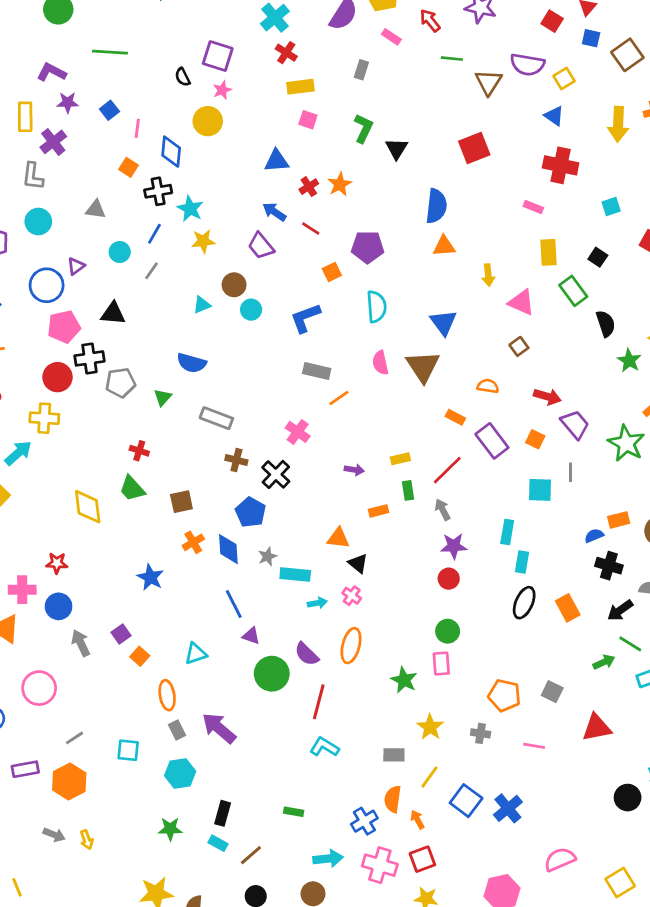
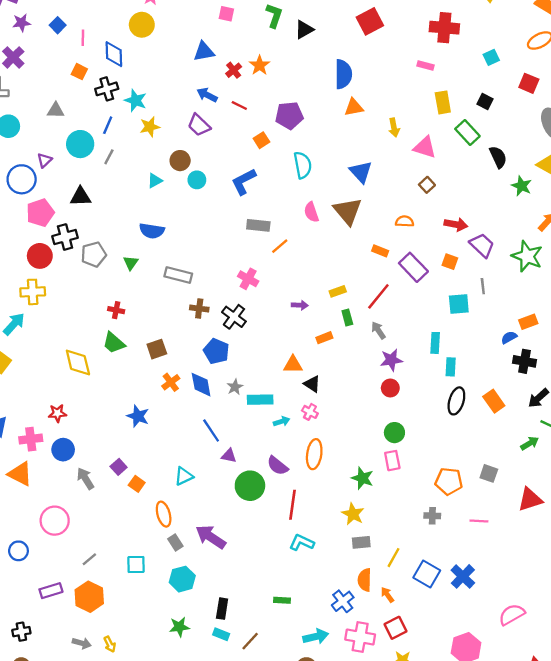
black triangle: (396, 149) -> (304, 30), turned 36
cyan circle: (120, 252) -> (80, 144), size x1.5
yellow star: (430, 727) -> (353, 514), moved

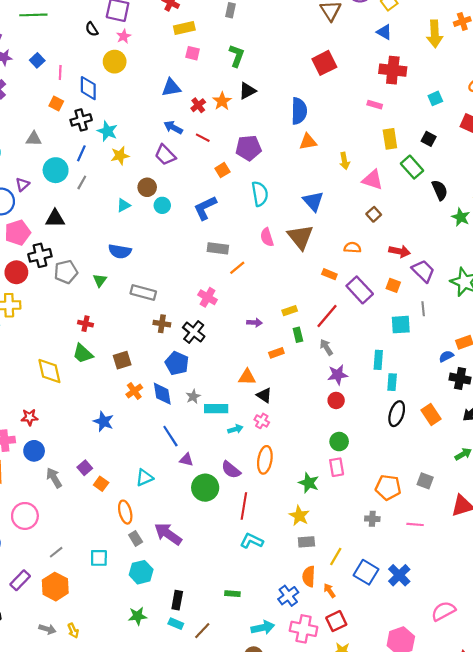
black triangle: (304, 30) -> (247, 91), moved
purple rectangle: (51, 591) -> (20, 580), turned -30

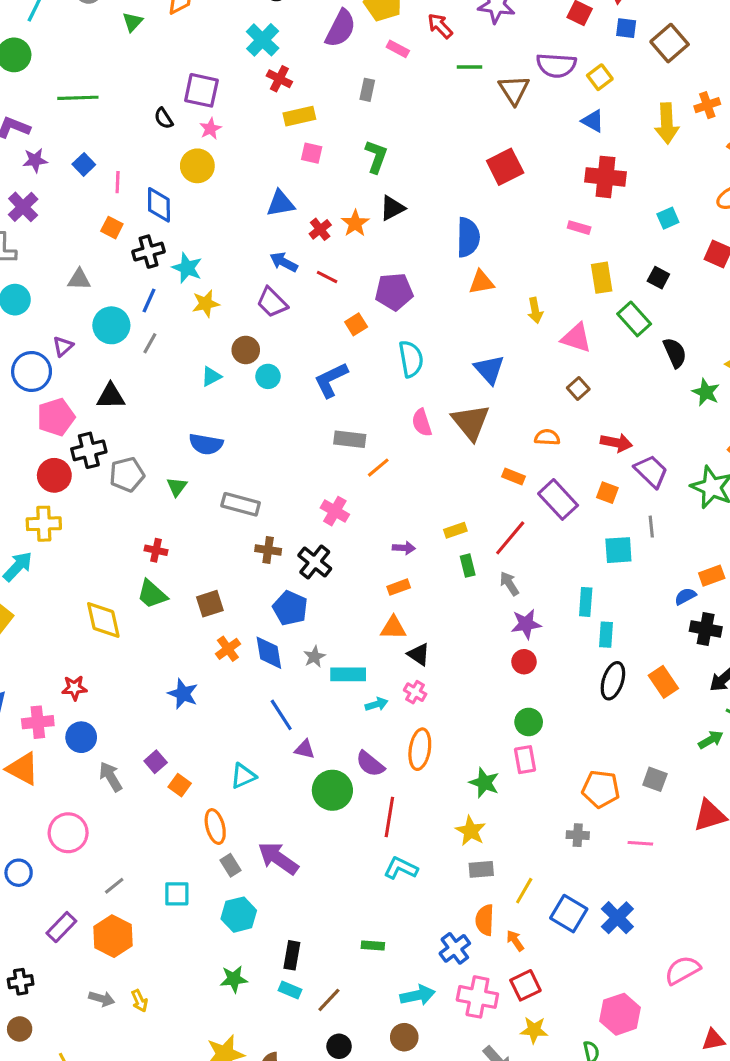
orange rectangle: (276, 353) -> (399, 587), moved

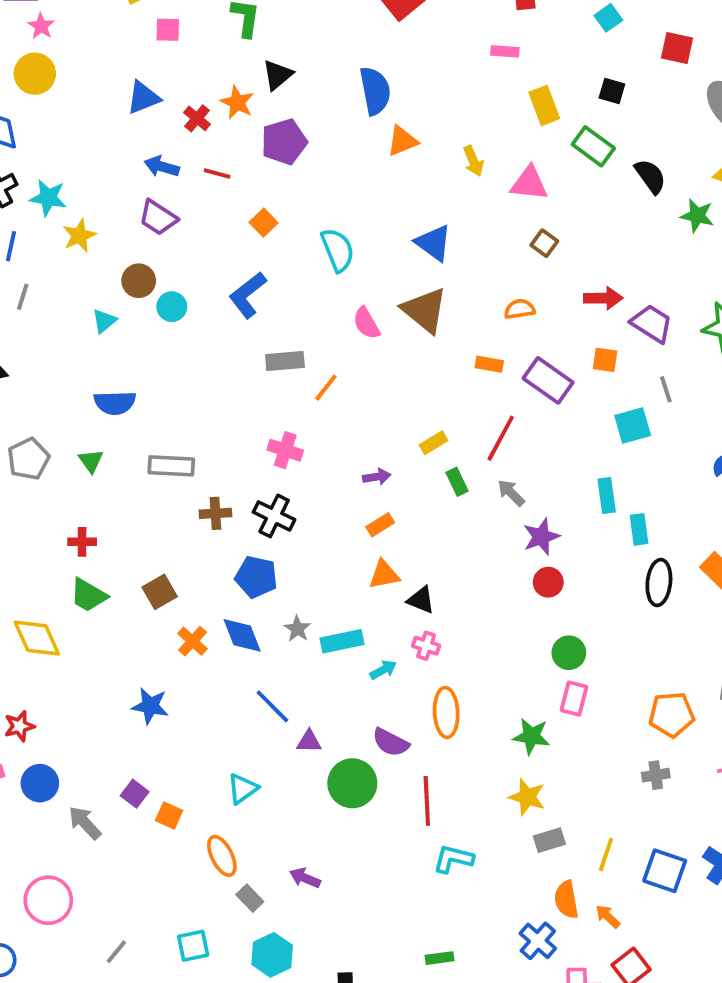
purple pentagon: (394, 292) -> (284, 142), moved
pink rectangle: (525, 760) -> (574, 699), turned 36
purple arrow: (278, 858) -> (305, 878), size x0.6

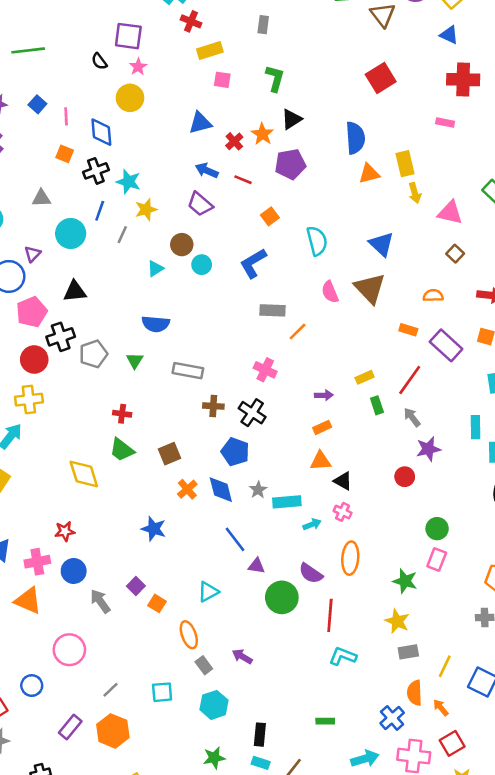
yellow rectangle: (544, 105) -> (405, 164), moved
gray line: (23, 297) -> (122, 235), moved
red circle: (548, 582) -> (405, 477), moved

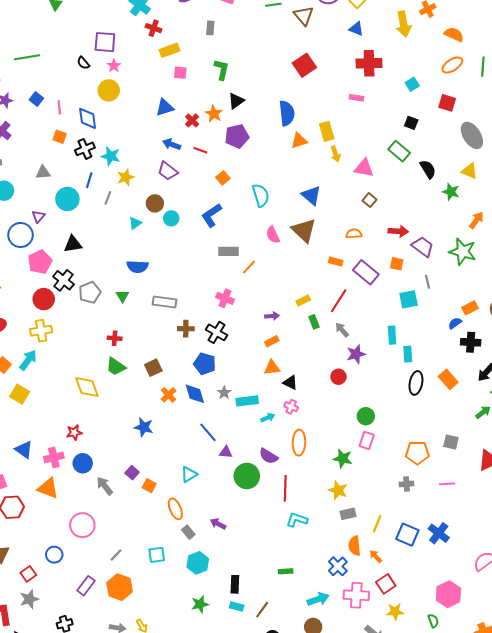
black cross: (61, 337) -> (64, 280), turned -30

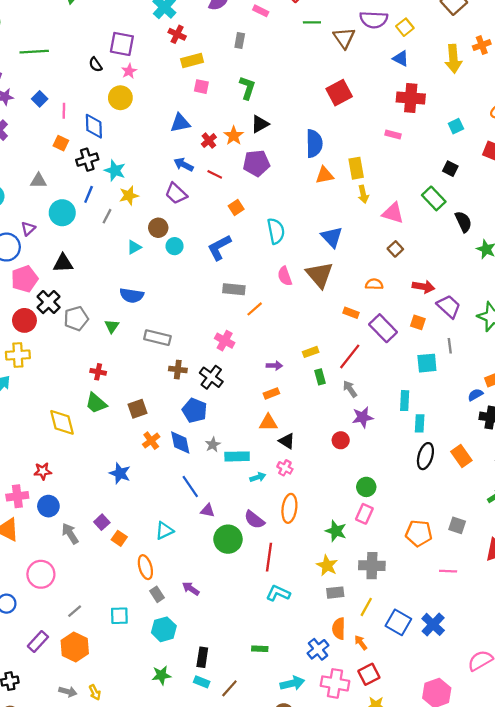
gray cross: (407, 484) -> (372, 566), moved, size x1.6

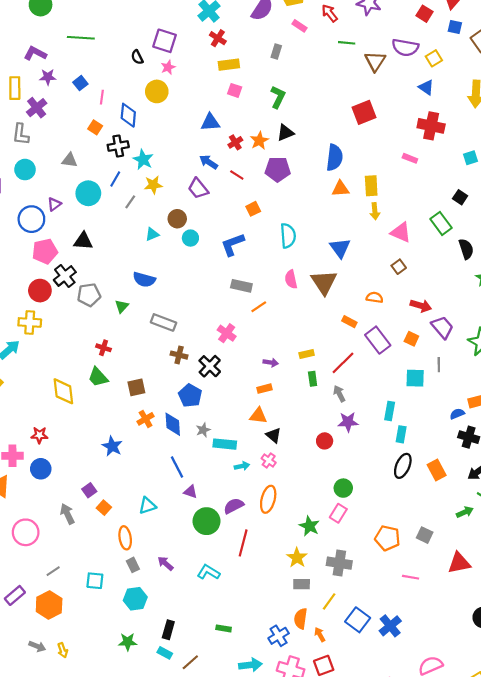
purple semicircle: (254, 520) -> (234, 506), turned 108
gray arrow: (70, 534) -> (67, 514), moved
cyan L-shape: (278, 593) -> (208, 572), moved

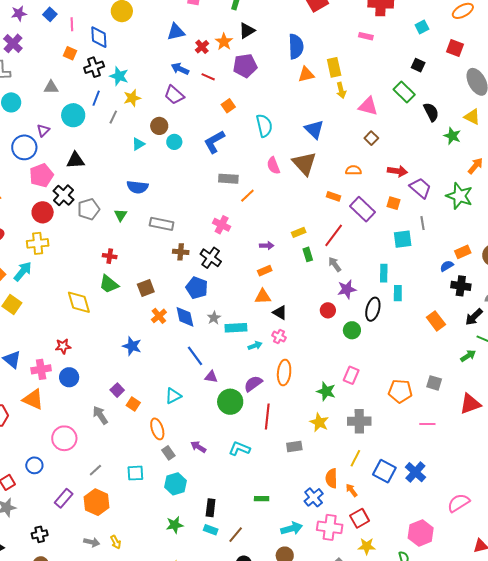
black ellipse: (403, 466) -> (373, 309), moved
green circle: (343, 488) -> (352, 330), moved
gray rectangle: (302, 584) -> (294, 446), moved

